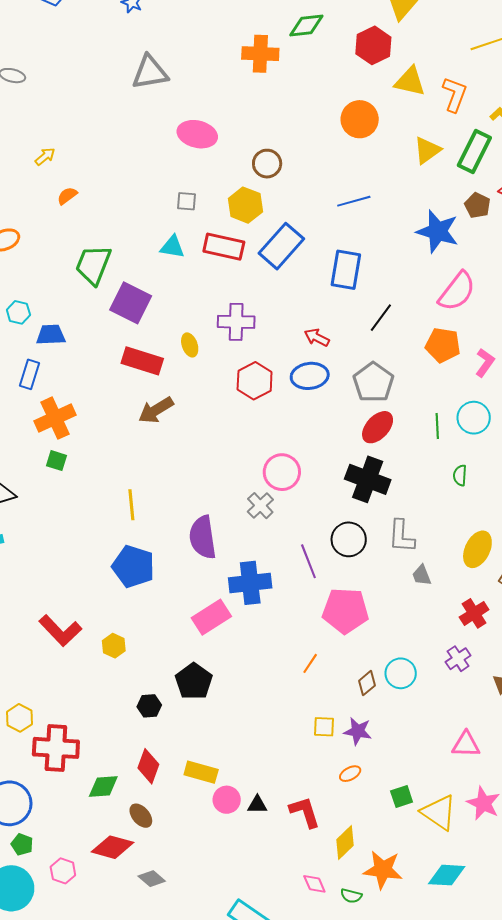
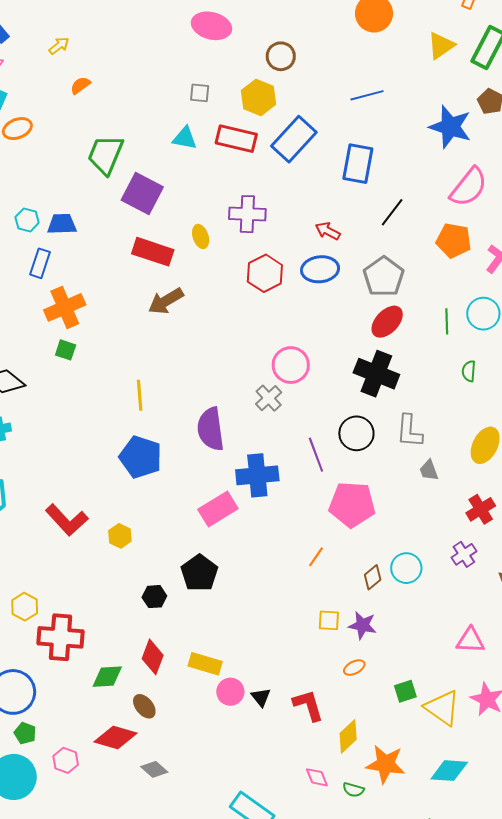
cyan hexagon: (18, 312) -> (27, 220), moved
black triangle: (257, 805) -> (261, 697), turned 50

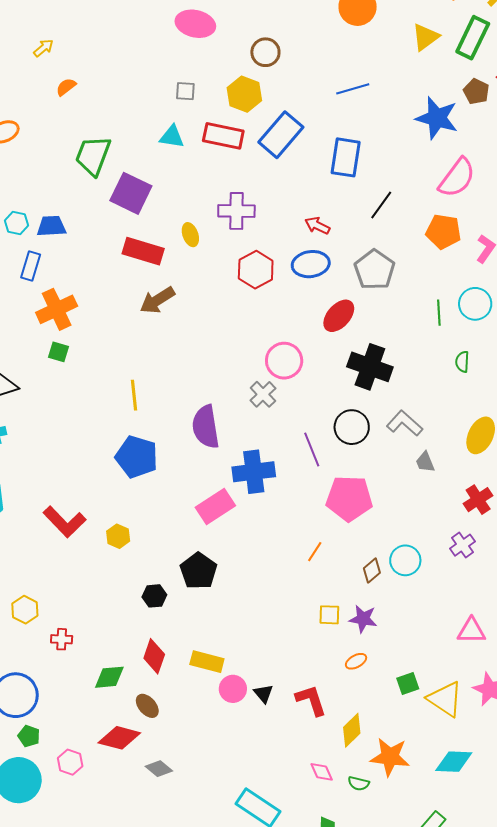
red ellipse: (387, 322) -> (339, 316), moved
gray L-shape: (409, 431) -> (405, 423), turned 129
red cross: (61, 637) -> (62, 639), size x0.5

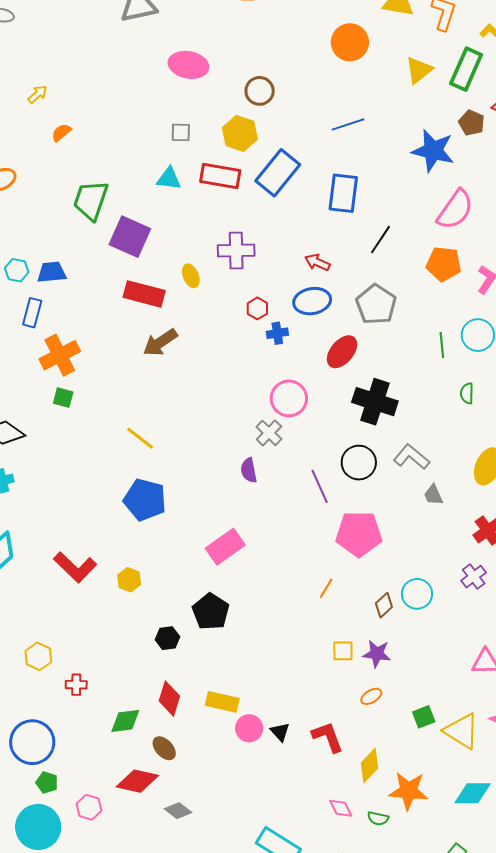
red hexagon: (256, 270) -> (257, 308), size x0.6
yellow line: (134, 395) -> (140, 438), turned -44
purple semicircle: (206, 427) -> (249, 470), moved, size x0.6
blue cross: (254, 472) -> (277, 333), moved, size x0.5

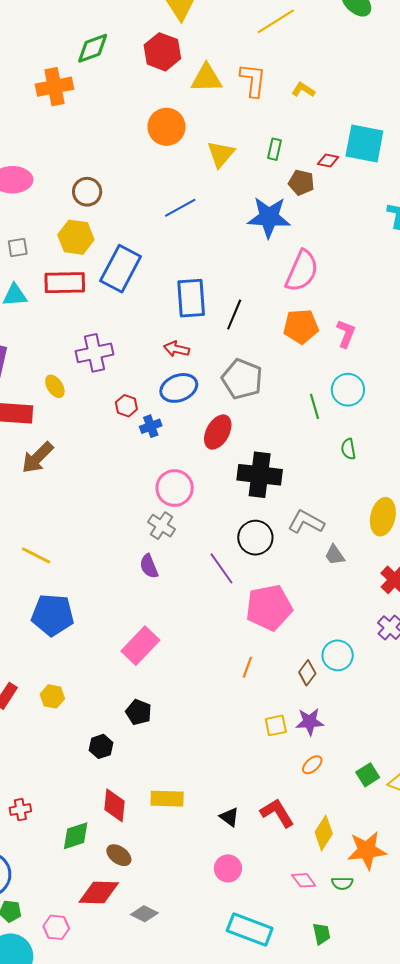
green rectangle: (466, 69) -> (275, 149), moved, size x0.5
yellow triangle: (419, 70) -> (221, 154), moved
blue rectangle: (343, 193) -> (191, 298), moved
black pentagon: (211, 612) -> (139, 712), size x0.7
pink circle: (249, 728) -> (228, 868), moved

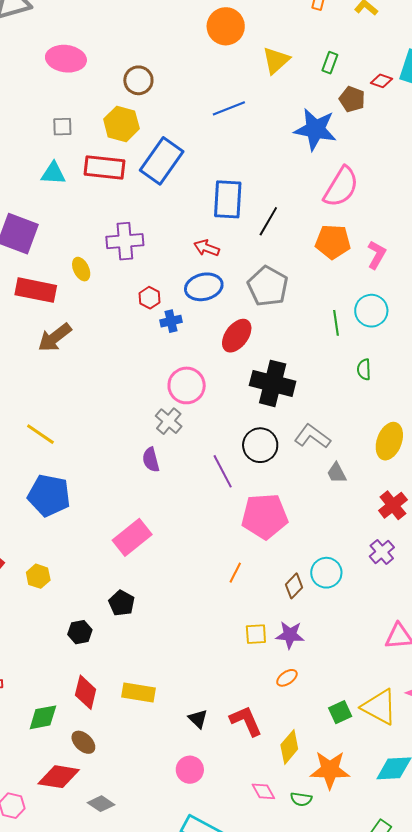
green square: (368, 775) -> (340, 712), moved

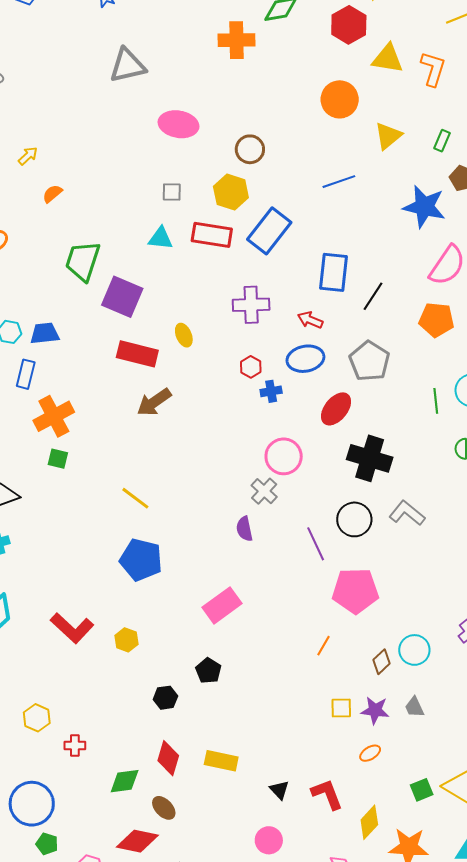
purple cross: (125, 241) -> (251, 305), moved
gray trapezoid: (337, 473) -> (414, 707), moved

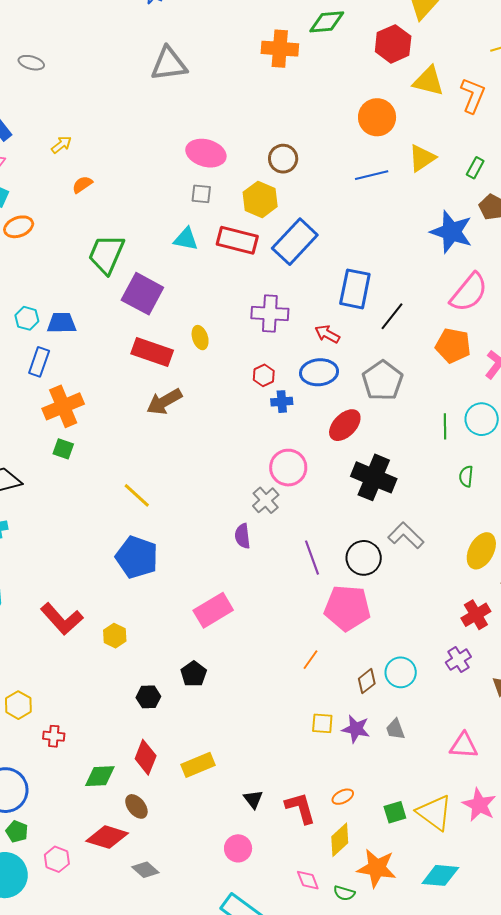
pink ellipse: (178, 124) -> (206, 153), moved
blue line: (339, 182) -> (372, 175), moved
black circle: (354, 519) -> (364, 558), moved
orange ellipse: (370, 753) -> (343, 797), moved
yellow rectangle: (221, 761) -> (198, 765), turned -40

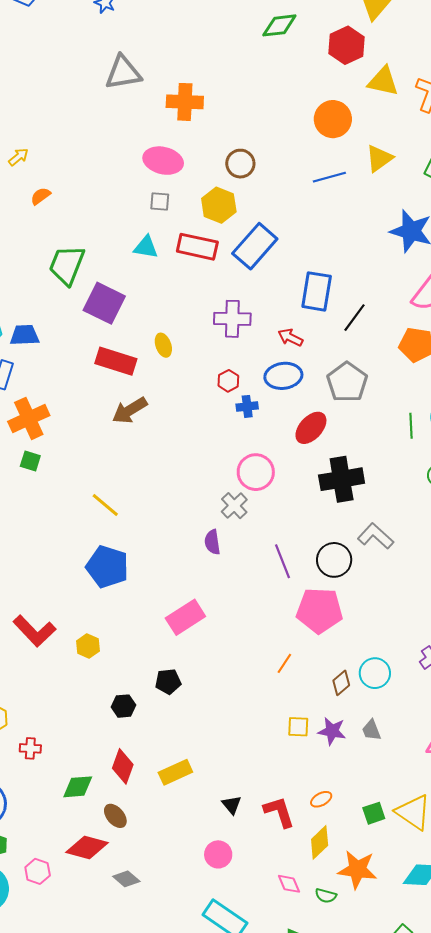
orange cross: (280, 49) -> (185, 102), moved
black cross: (374, 477) -> (342, 479), turned -30
black pentagon: (194, 674) -> (168, 682), turned 30

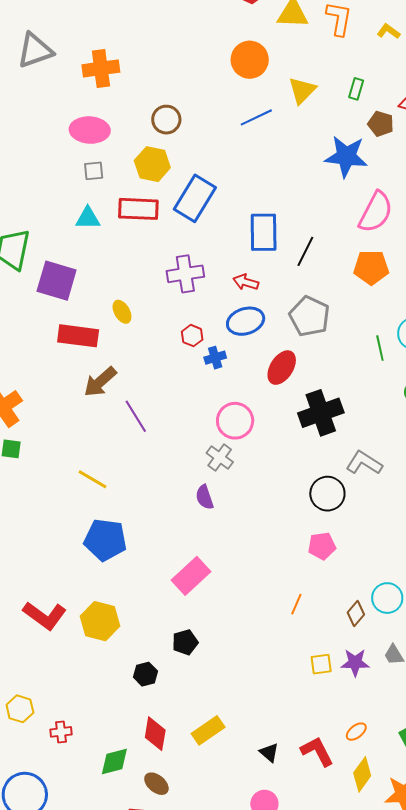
purple line: (282, 561) -> (136, 416), moved
pink pentagon: (319, 610) -> (322, 546), size x0.6
yellow hexagon: (88, 646) -> (100, 621), size x1.6

